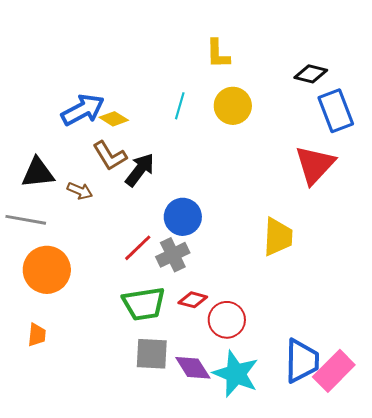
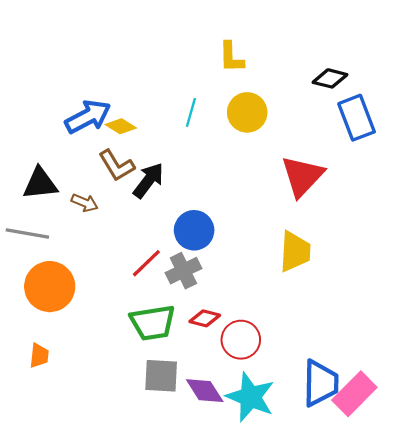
red triangle: (315, 165) -> (302, 176), moved

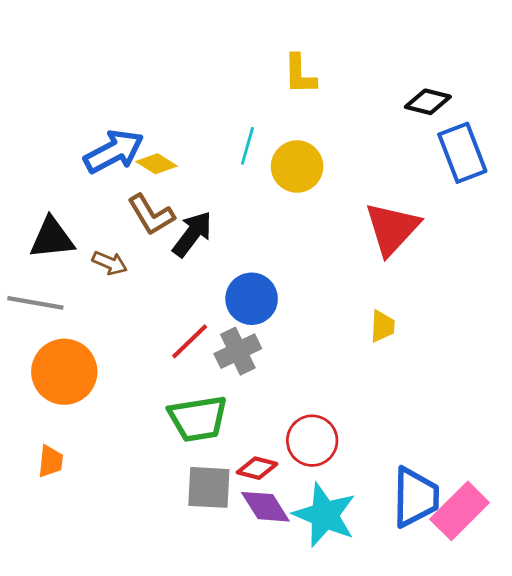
yellow circle: (247, 112) -> (297, 167), moved
yellow trapezoid: (295, 252) -> (382, 326), size x0.6
red diamond: (205, 318) -> (257, 468), moved

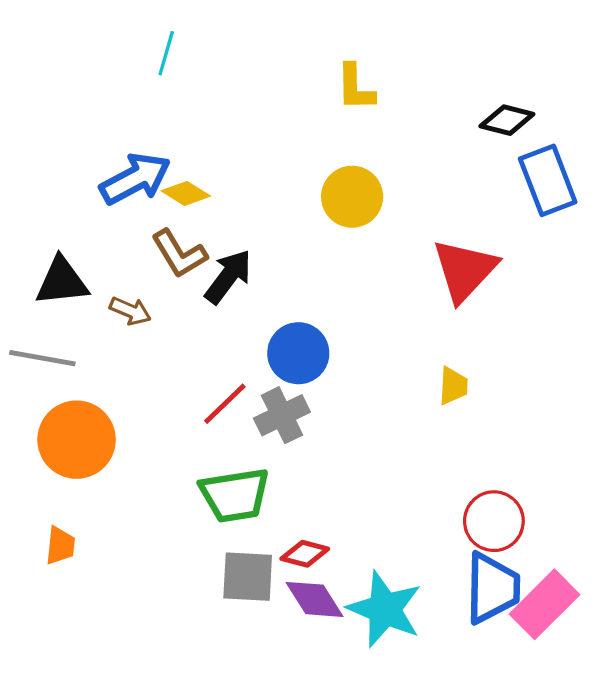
cyan line: (247, 146) -> (166, 53), moved
red circle: (312, 441) -> (494, 521), moved

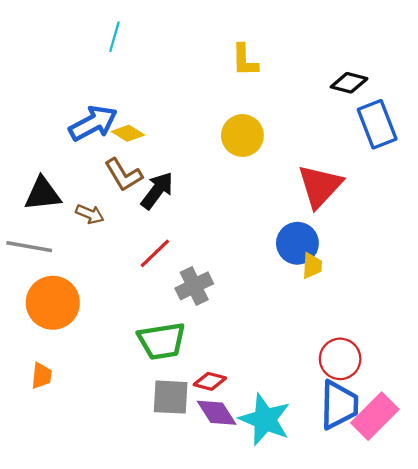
blue circle: (298, 353) -> (297, 243), moved
red line: (225, 404) -> (155, 253), moved

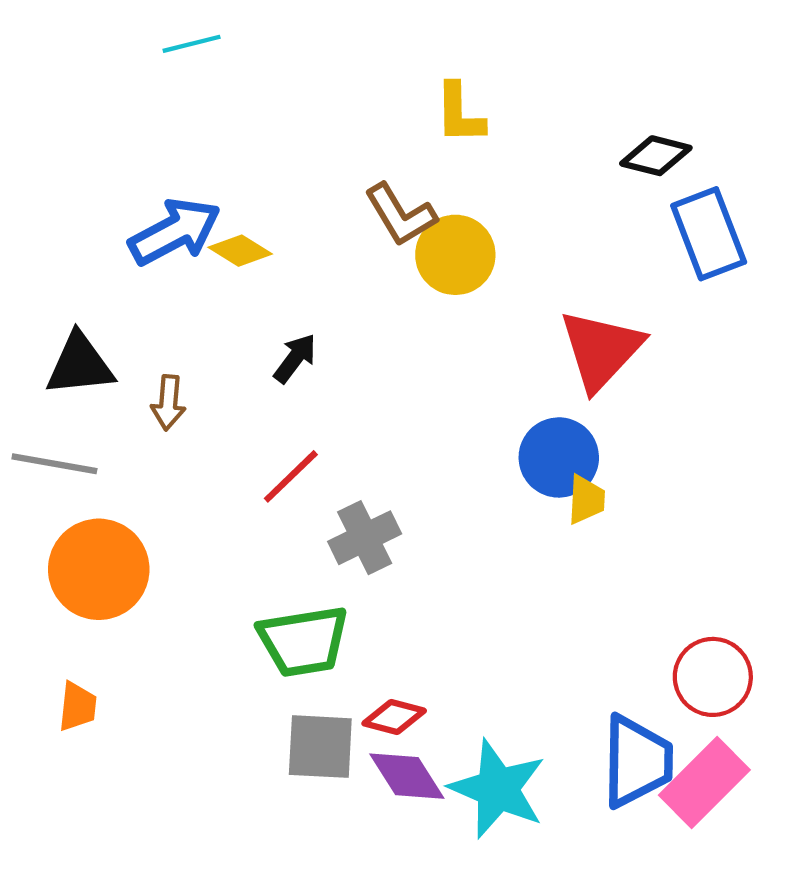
cyan line: (114, 37) -> (192, 44), moved, turned 60
brown L-shape: (123, 175) -> (400, 215), moved
black arrow: (157, 191) -> (295, 358), size x0.7
brown arrow: (90, 214) -> (168, 403), turned 72
red circle: (340, 359) -> (713, 677), moved

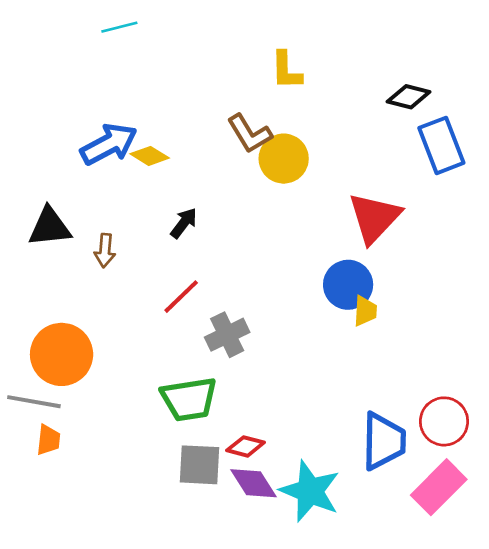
gray line: (54, 464) -> (34, 402), moved
blue trapezoid: (637, 761) -> (384, 441), moved

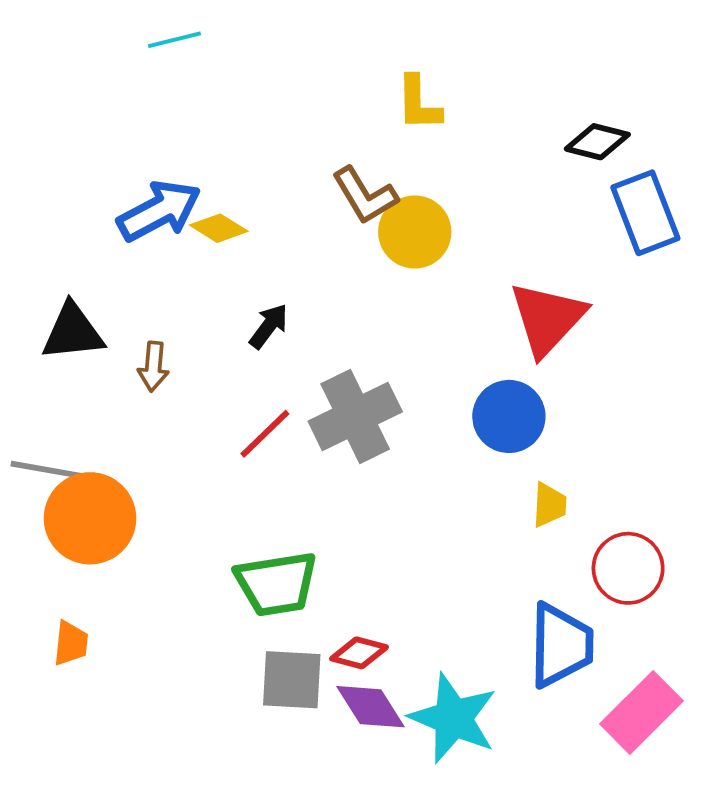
yellow trapezoid: (365, 311) -> (549, 505), moved
gray cross: (227, 335) -> (355, 416), moved, size x1.4
gray line: (34, 402) -> (50, 470), moved
red circle: (444, 421) -> (628, 568), moved

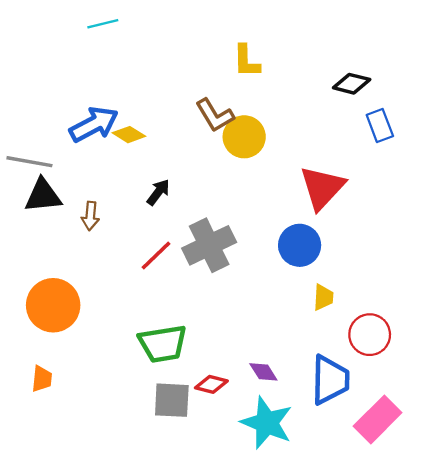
blue rectangle: (645, 213) -> (380, 125), size x0.7
gray line: (50, 470) -> (29, 162), moved
purple diamond: (371, 707) -> (263, 372), moved, size x0.7

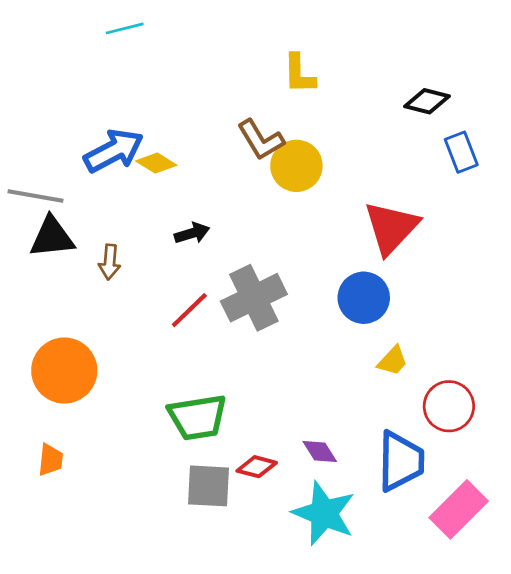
black arrow: (158, 192) -> (192, 233), turned 36
yellow trapezoid: (323, 297) -> (393, 361), turned 40

